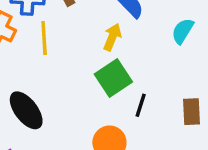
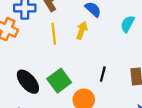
yellow line: (44, 38) -> (54, 34), moved
green square: (113, 78) -> (59, 81), moved

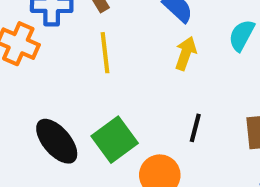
yellow arrow: (82, 30) -> (186, 53), moved

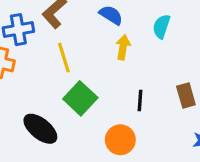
green square: (115, 140) -> (80, 98), moved

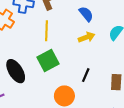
yellow arrow: (123, 47) -> (87, 37), turned 42

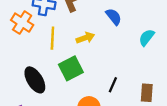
yellow line: (46, 31) -> (52, 38), moved
yellow arrow: (87, 37) -> (85, 38), moved

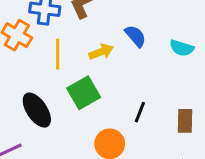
blue semicircle: (114, 17) -> (135, 36), moved
cyan semicircle: (147, 37) -> (182, 48), turned -108

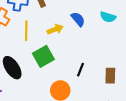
cyan semicircle: (182, 48) -> (108, 17), moved

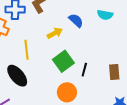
yellow line: (26, 31) -> (27, 50), moved
green square: (43, 56) -> (63, 61), moved

